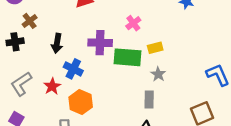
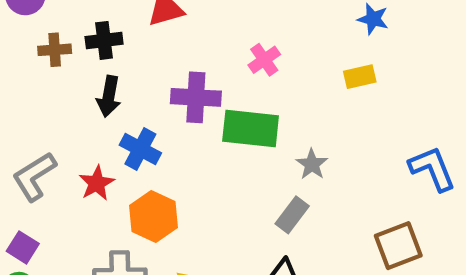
brown cross: (30, 21) -> (55, 50), turned 32
black cross: (15, 42) -> (104, 40), moved
yellow rectangle: (155, 48) -> (360, 77), moved
gray rectangle: (149, 99) -> (292, 215), turned 35

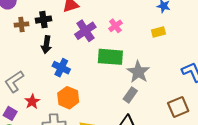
purple cross: (196, 97) -> (85, 31), moved, turned -35
gray star: (312, 164) -> (138, 72), size x1.6
red star: (97, 183) -> (32, 102), moved

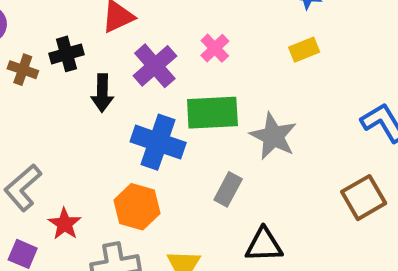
brown cross: (21, 25) -> (23, 70), turned 32
black arrow: (46, 45) -> (102, 93), moved
blue cross: (61, 68) -> (158, 142), moved, size x1.4
gray rectangle: (130, 95) -> (228, 189), moved

